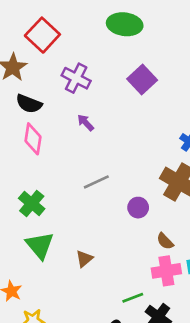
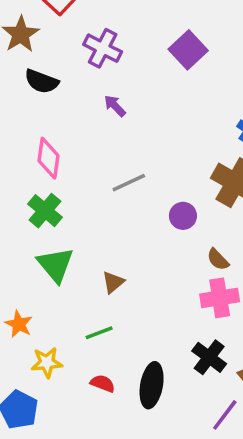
pink diamond: (33, 139) -> (48, 158), moved
green line: (133, 298) -> (99, 333), moved

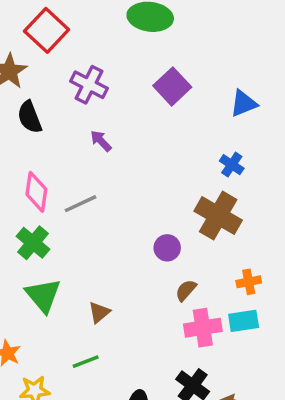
black semicircle: (42, 81) -> (30, 117), turned 48
gray line: (129, 183) -> (81, 204), moved
brown semicircle: (218, 259) -> (186, 290), moved, turned 85

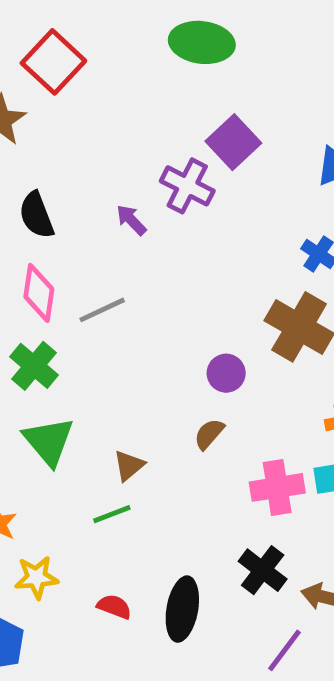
purple cross: (89, 85) -> (187, 186), moved
black semicircle: (30, 117) -> (36, 215), moved
brown semicircle: (186, 290) -> (209, 434), moved
green line: (86, 362) -> (112, 514), moved

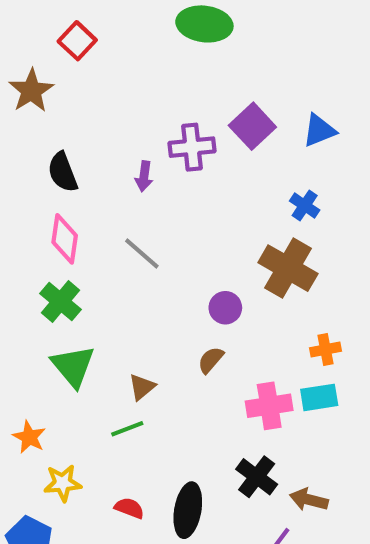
red square: (53, 62) -> (77, 41), size x0.7
purple square: (233, 142) -> (252, 126), moved
purple cross: (187, 186) -> (192, 147), turned -33
purple arrow: (131, 220) -> (144, 176), turned -128
gray line: (102, 310) -> (142, 253), moved, turned 66

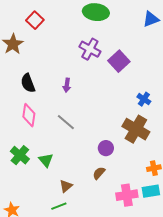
blue triangle: (319, 130) -> (151, 19), moved
purple cross: (192, 147) -> (90, 49), moved, turned 35
green cross: (60, 301) -> (20, 155), moved
green triangle: (73, 366) -> (46, 160), moved, size x0.7

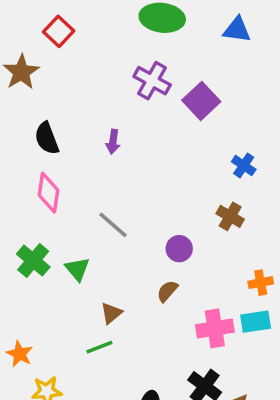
blue triangle: (151, 19) -> (237, 30), moved, turned 30
gray line: (66, 122) -> (113, 225), moved
brown cross: (136, 129) -> (230, 216), size x0.6

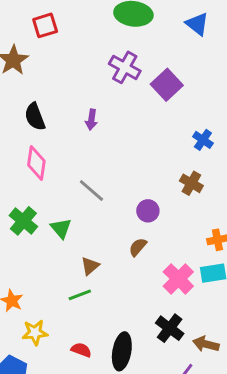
blue triangle: (237, 30) -> (197, 24), turned 30
red square: (59, 31) -> (45, 25), turned 30
pink cross: (215, 328) -> (178, 279), turned -36

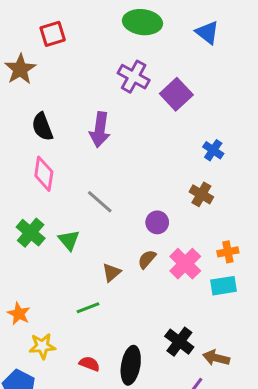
purple arrow: (91, 120) -> (100, 130), size x1.6
brown triangle: (90, 266) -> (112, 272), moved
pink cross: (178, 279) -> (185, 264), moved

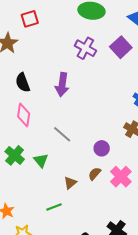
purple square: (176, 94) -> (121, 47), moved

